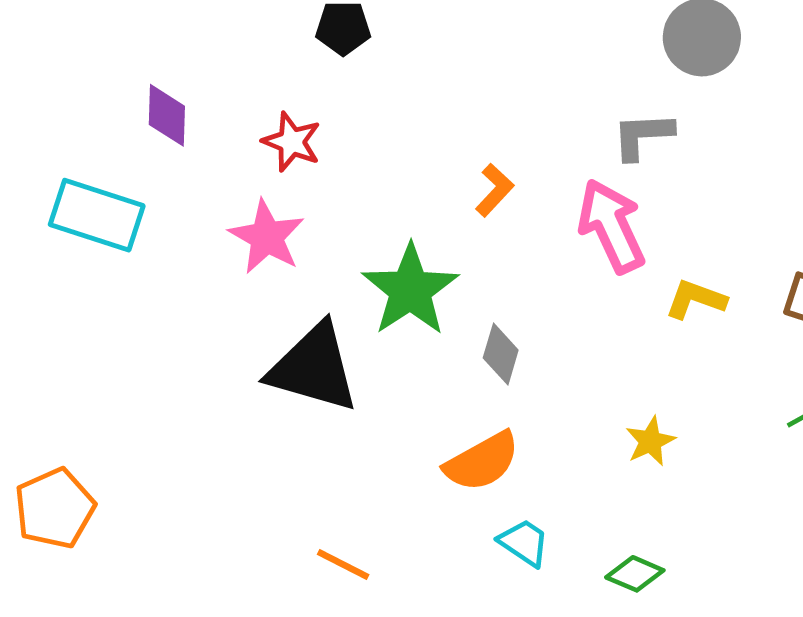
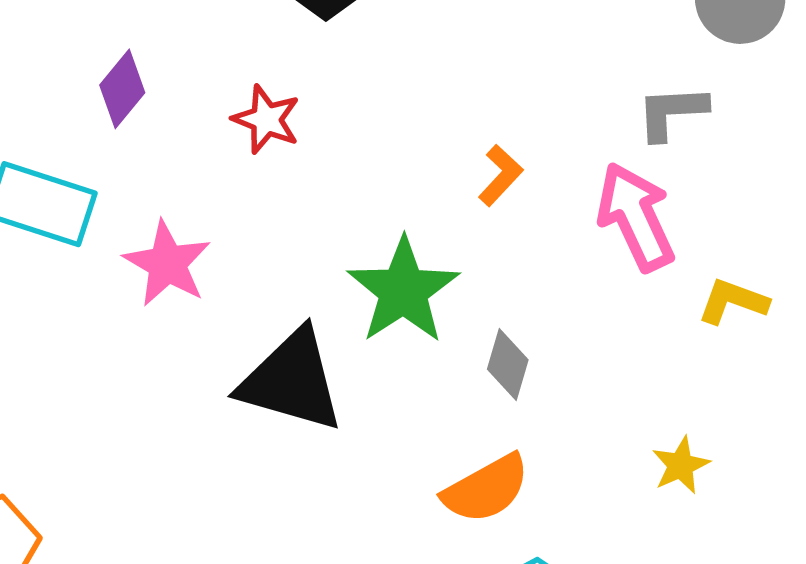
purple diamond: (167, 115) -> (122, 89), turned 38
pink star: (267, 237) -> (167, 264), moved

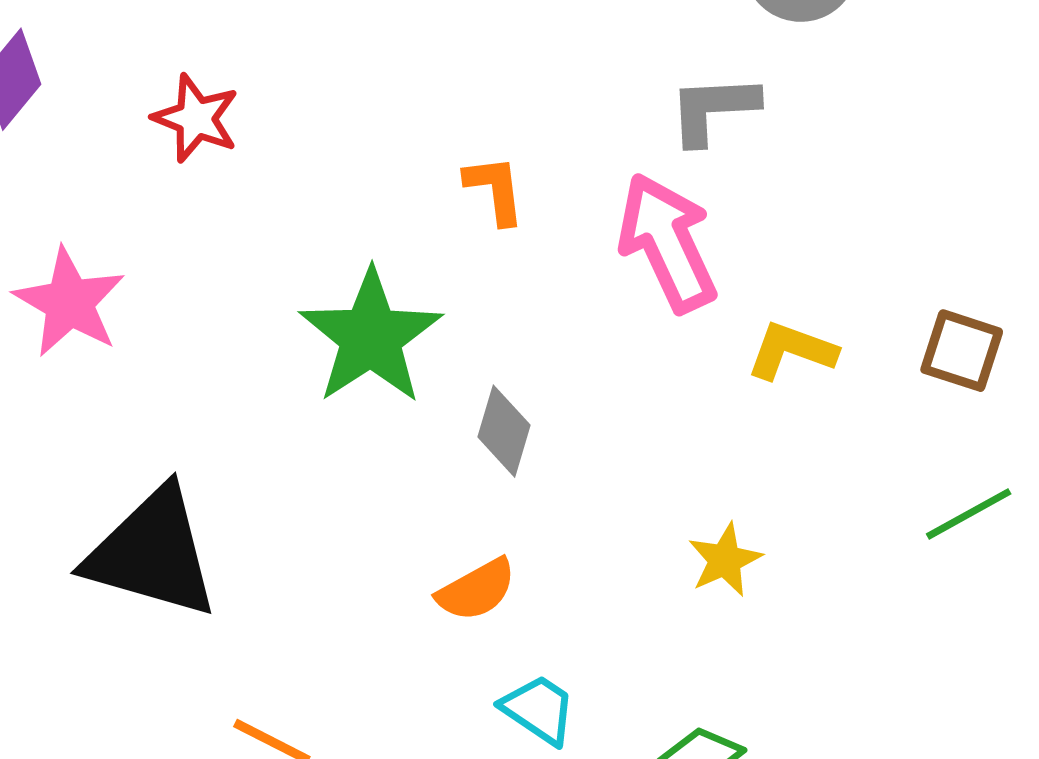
orange L-shape: (501, 175) -> (495, 190), turned -50
black triangle: (292, 381) -> (152, 553), moved
orange semicircle: (486, 489) -> (476, 590), size x0.7

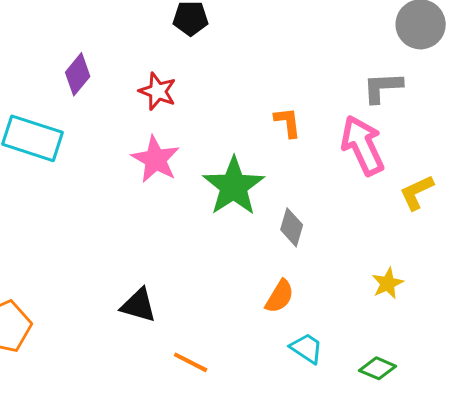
pink star: (69, 302) -> (156, 159), moved
yellow L-shape: (792, 351) -> (417, 192), turned -45
black triangle: (152, 553) -> (139, 305), moved, size x0.6
orange semicircle: (476, 590) -> (280, 296), turned -30

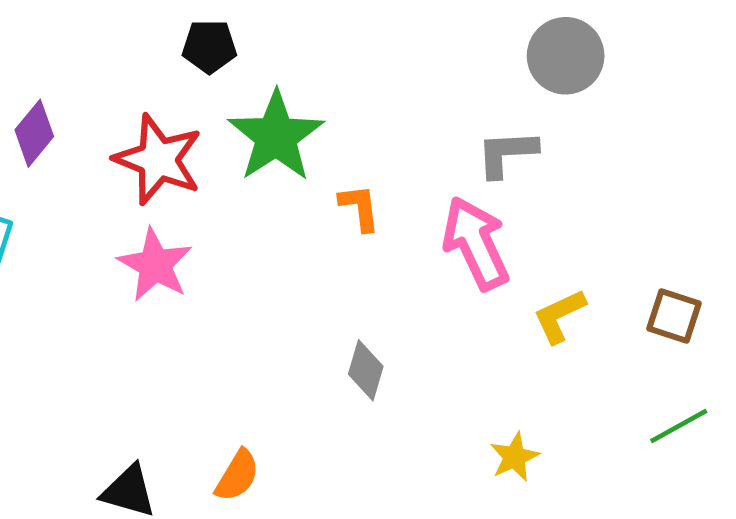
red star: (158, 91) -> (158, 160), size x1.5
green star: (234, 186) -> (276, 136), moved
orange semicircle: (280, 296) -> (237, 476), moved

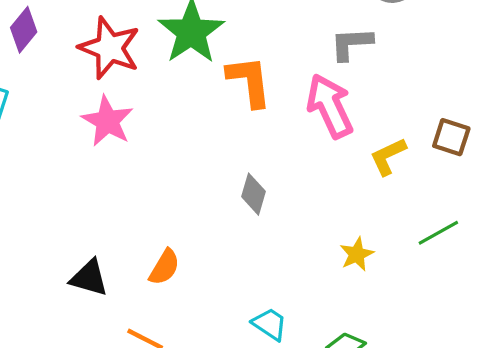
orange L-shape: (360, 208) -> (249, 81), size x1.6
brown square: (674, 316) -> (451, 137), moved
green line: (679, 426) -> (438, 233), moved

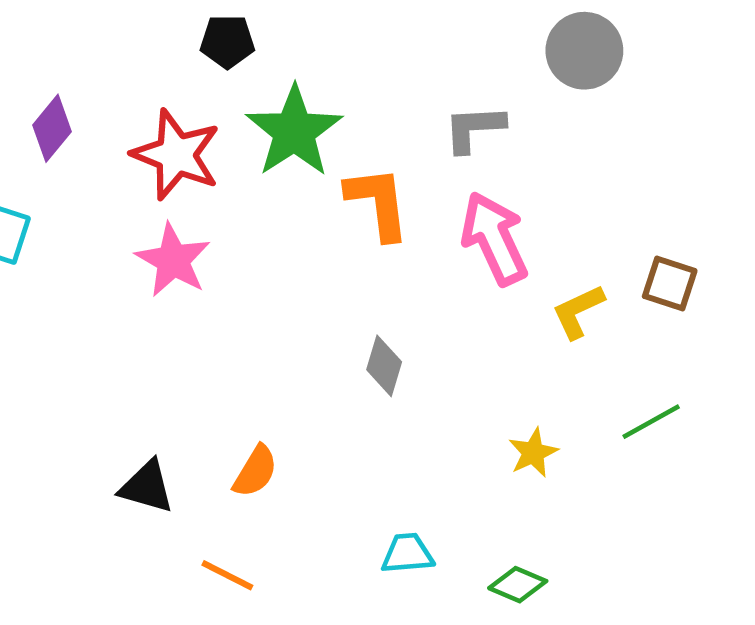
gray L-shape: (351, 44) -> (474, 128), moved
cyan trapezoid: (270, 324) -> (407, 554), turned -39

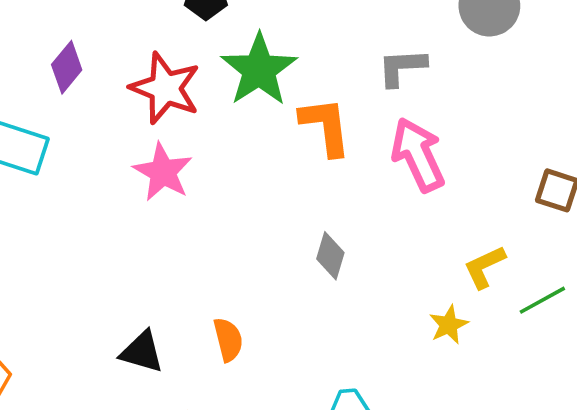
yellow L-shape: (578, 311) -> (484, 267), moved
orange semicircle: (255, 471) -> (228, 340), turned -45

